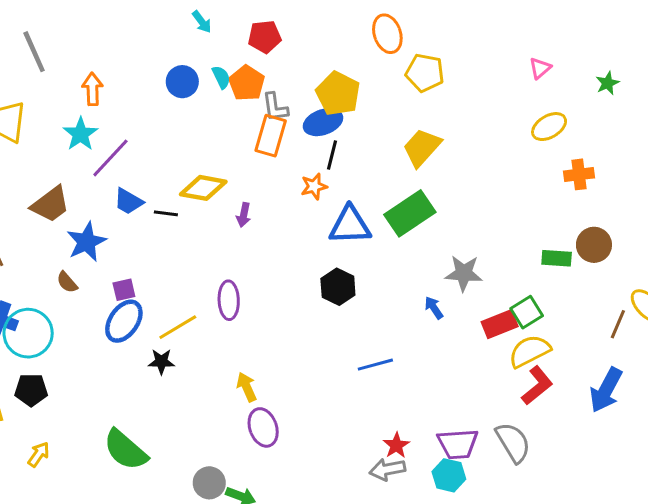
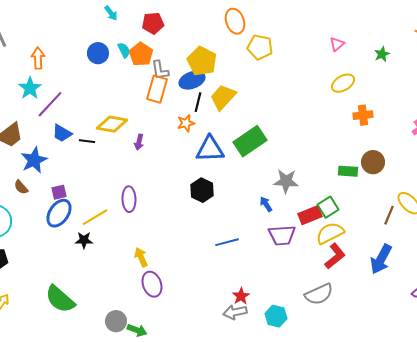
yellow trapezoid: (422, 148) -> (223, 97), moved
gray semicircle: (513, 442) -> (319, 294), turned 96
purple trapezoid: (458, 444) -> (282, 235), moved

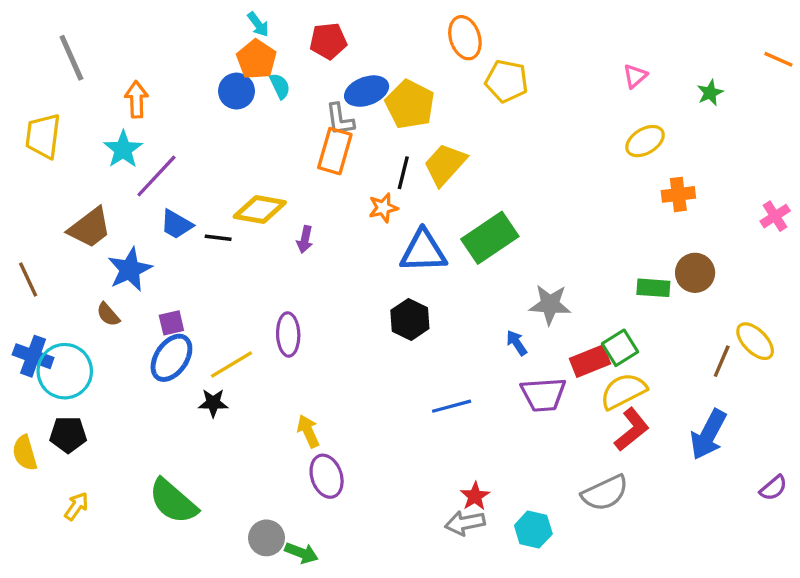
orange pentagon: (141, 54) -> (257, 59), moved
blue ellipse: (192, 80) -> (367, 91), moved

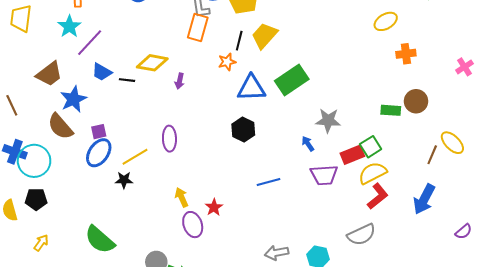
brown semicircle: (108, 314) -> (60, 126), size x1.8
red star: (475, 496) -> (214, 207), moved

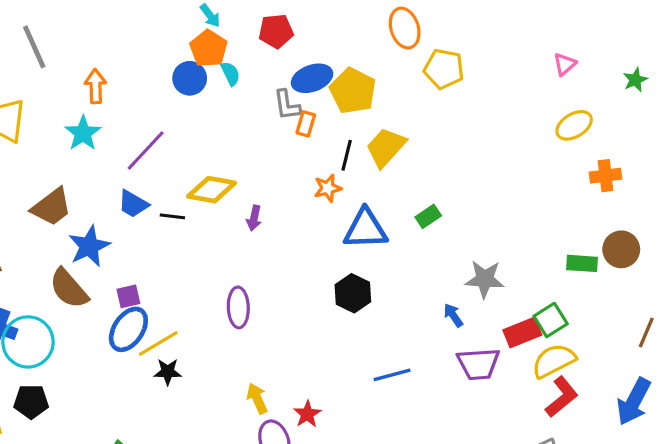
orange rectangle: (198, 27) -> (306, 124), moved, size x0.6
purple line: (90, 43) -> (146, 150), moved
green rectangle: (292, 80) -> (428, 216), size x0.5
yellow line: (135, 157) -> (158, 343), moved

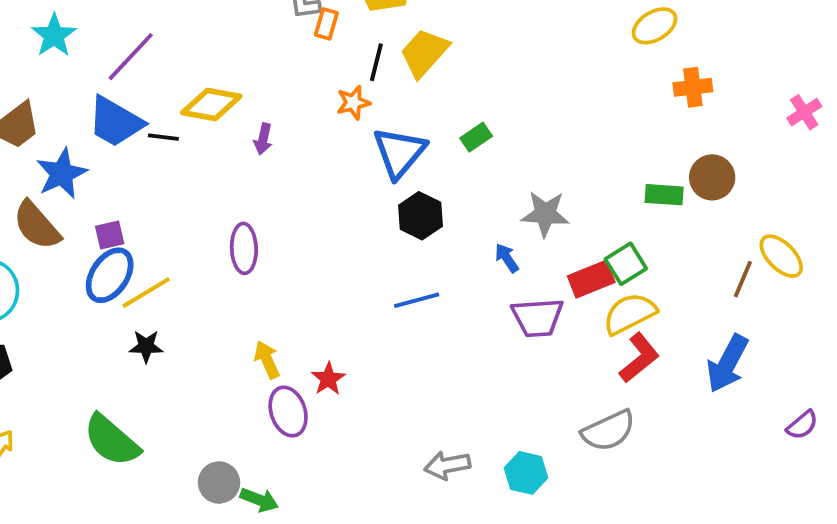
blue trapezoid: (133, 204) -> (115, 122), size x1.5
blue triangle: (365, 229) -> (399, 152), turned -48
black hexagon: (353, 293) -> (420, 216), moved
black star: (168, 372) -> (146, 346), moved
blue line: (392, 375) -> (417, 300), moved

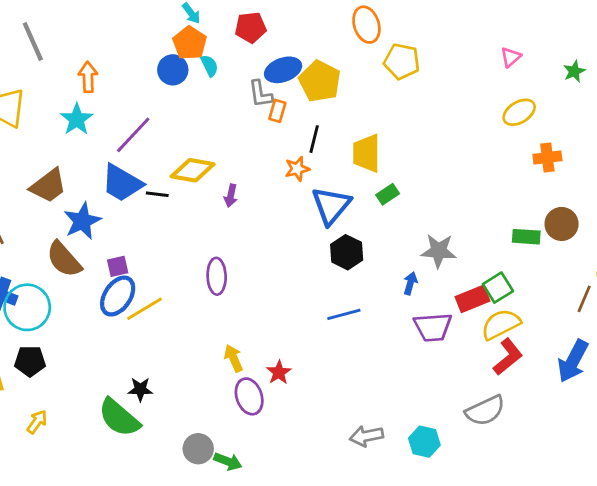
yellow trapezoid: (424, 53) -> (366, 153), moved, turned -42
blue arrow: (507, 258) -> (410, 283), turned 50
black star: (146, 346) -> (140, 389), moved

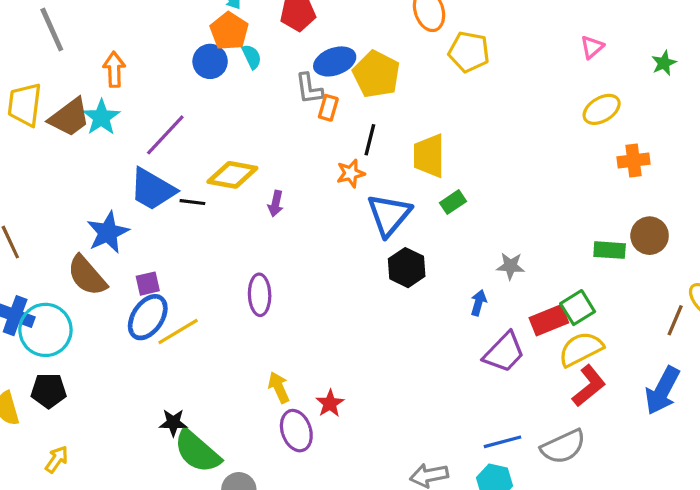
brown trapezoid: (48, 186) -> (69, 117), moved
gray star: (439, 251) -> (510, 266), size x0.7
blue line: (344, 314) -> (503, 442), moved
purple trapezoid: (433, 327) -> (504, 352), turned -42
green semicircle: (119, 418) -> (197, 451), moved

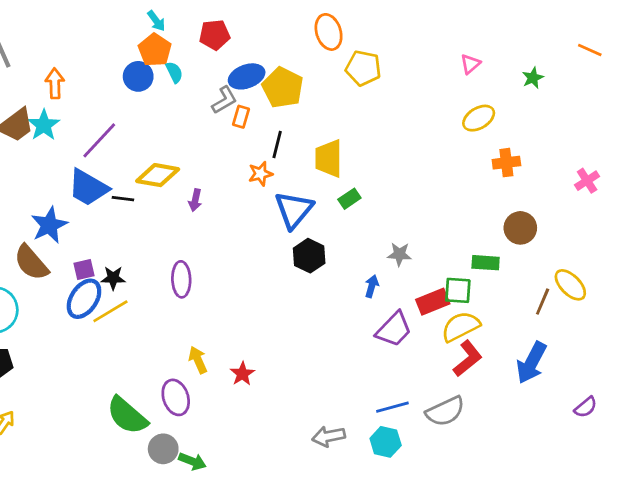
gray L-shape: (309, 89) -> (224, 100), turned -112
green rectangle: (610, 250) -> (486, 263), moved
green square: (578, 308) -> (458, 290), turned 36
black star: (173, 423) -> (113, 278), moved
purple ellipse: (296, 431) -> (176, 397), moved

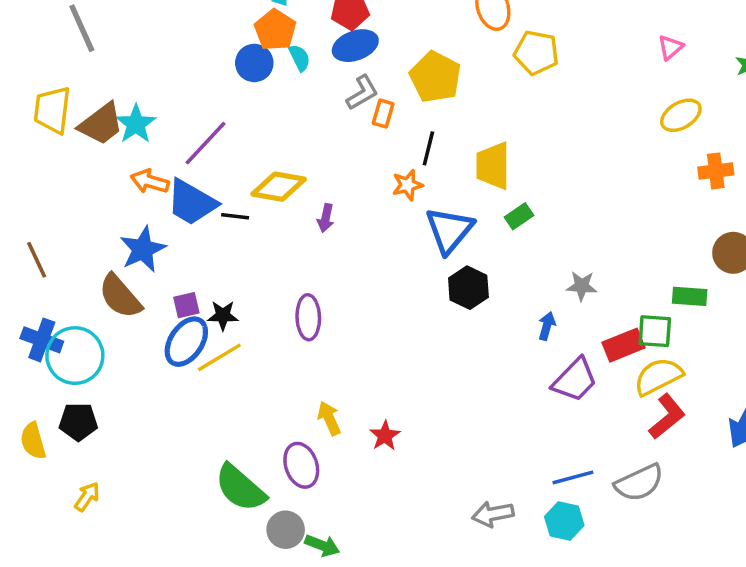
blue ellipse: (247, 76) -> (355, 46), moved
orange arrow: (55, 83) -> (150, 181), moved, turned -72

